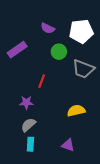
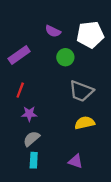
gray trapezoid: (83, 69) -> (81, 91), moved
red line: (42, 81) -> (20, 90), moved

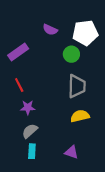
green circle: (65, 57) -> (71, 54), moved
red line: (20, 90) -> (19, 85), turned -48
gray trapezoid: (81, 91) -> (77, 86), turned -110

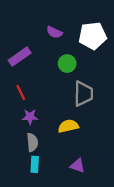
green circle: (71, 54) -> (67, 64), moved
yellow semicircle: (80, 116) -> (68, 126), moved
gray semicircle: (30, 131) -> (32, 142), turned 126

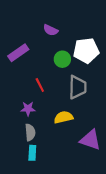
white pentagon: (93, 36) -> (86, 51), moved
red line: (21, 93) -> (40, 85), moved
purple triangle: (78, 166) -> (90, 140), moved, size x1.5

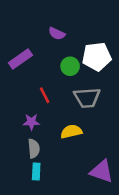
gray trapezoid: (77, 87) -> (87, 98), turned 85
purple triangle: (90, 140) -> (102, 171), moved

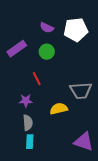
white pentagon: (97, 57) -> (76, 30), moved
green circle: (70, 66) -> (47, 52), moved
gray trapezoid: (87, 98) -> (81, 91), moved

